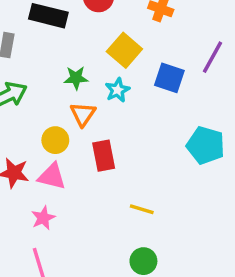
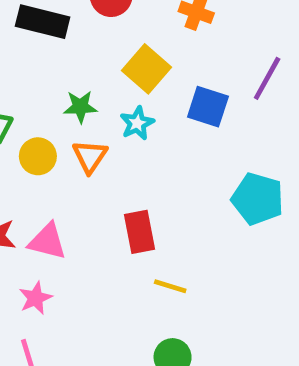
yellow circle: (55, 140) -> (38, 156), moved
red rectangle: (104, 156) -> (139, 232), moved

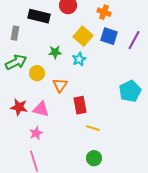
blue square: (208, 107) -> (109, 36), moved
orange triangle: (90, 156) -> (60, 85), moved
cyan pentagon: (258, 199) -> (130, 91), turned 30

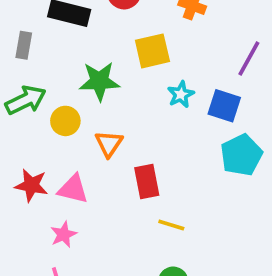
yellow square: (83, 36) -> (152, 51), turned 36
blue square: (109, 36) -> (224, 106), moved
green star: (55, 52) -> (99, 81), size x1.5
cyan star: (79, 59) -> (181, 94), moved

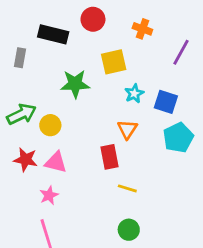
purple line: (249, 59) -> (181, 52), moved
green arrow: (26, 100) -> (21, 114), moved
yellow circle: (65, 121) -> (50, 125), moved
orange triangle: (109, 144) -> (127, 129), moved

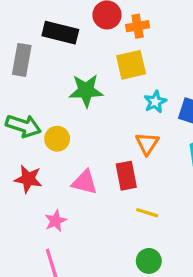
orange cross: (142, 29) -> (138, 26), moved, turned -30
gray rectangle: (20, 58) -> (22, 60), size x1.4
green arrow: (21, 114) -> (23, 126), turned 44
pink triangle: (56, 162) -> (84, 182), moved

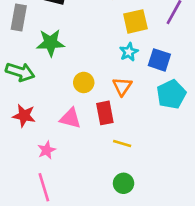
yellow square: (131, 65) -> (135, 21), moved
green star: (86, 91) -> (51, 43), moved
yellow circle: (57, 139) -> (84, 82), moved

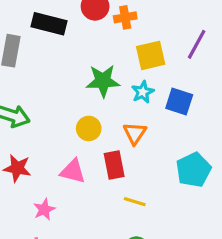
green star: (51, 43) -> (103, 81), moved
cyan pentagon: (171, 94) -> (193, 170), moved

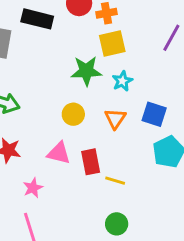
yellow square: (151, 55) -> (112, 43), moved
blue square: (179, 102) -> (154, 114), moved
red rectangle: (114, 165) -> (91, 162), moved

